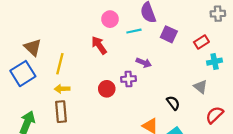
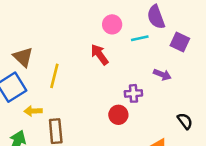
purple arrow: (144, 63) -> (162, 75), moved
yellow arrow: (62, 89) -> (33, 111), moved
red circle: (107, 89) -> (118, 115), moved

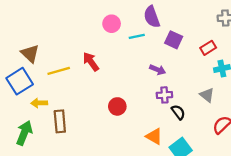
red arrow: (100, 55) -> (91, 62), moved
yellow line: (54, 76) -> (59, 71), turned 60
purple cross: (133, 93) -> (164, 95), moved

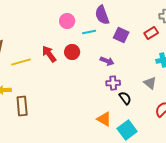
red rectangle: (208, 48) -> (151, 33), moved
red circle: (117, 106) -> (72, 52), moved

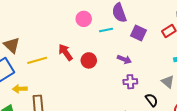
red circle: (72, 52) -> (89, 60), moved
black semicircle: (125, 98) -> (152, 100), moved

